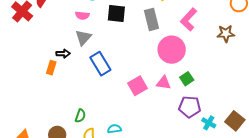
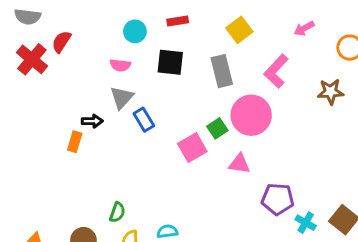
blue rectangle: (100, 64) -> (144, 120), moved, size x0.7
green square: (187, 79) -> (217, 128), moved
pink square: (137, 86) -> (192, 148), moved

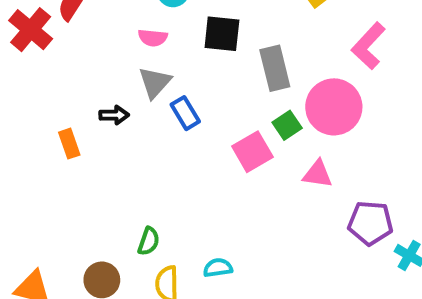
gray rectangle: (222, 71) -> (275, 68), moved
orange rectangle: (75, 142) -> (69, 144), moved, turned -36

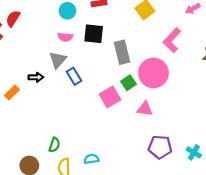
pink semicircle: (153, 38) -> (65, 37), moved
orange rectangle: (69, 144) -> (12, 93), turned 64
purple pentagon: (370, 223) -> (160, 147), moved

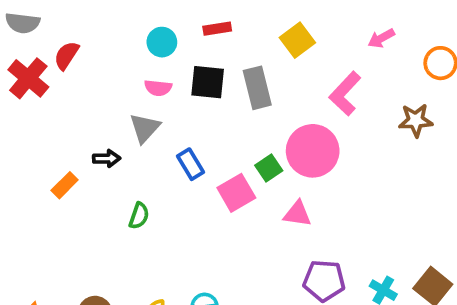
gray rectangle: (122, 52) -> (257, 88), moved
blue rectangle: (74, 76) -> (191, 164), moved
green semicircle: (54, 145) -> (139, 216), moved

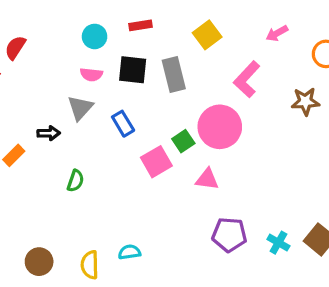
blue rectangle: (191, 164) -> (123, 124), moved

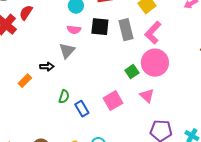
pink L-shape: (247, 79) -> (153, 33), moved
blue rectangle: (123, 124) -> (82, 109), moved
pink square: (156, 162) -> (113, 101), moved
pink triangle: (207, 179) -> (147, 96), turned 35

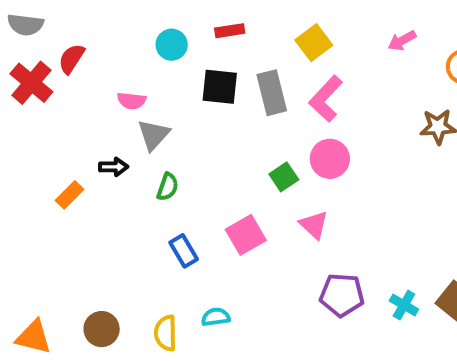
pink semicircle: (74, 30) -> (132, 101), moved
pink circle: (155, 63) -> (330, 159), size x0.7
green semicircle: (64, 97) -> (168, 187), moved

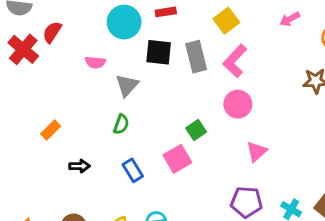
cyan circle: (172, 45) -> (124, 22), size x1.5
gray triangle: (154, 135) -> (127, 85), moved
black arrow: (114, 167) -> (79, 166), moved
green square: (284, 177) -> (196, 130), moved
pink triangle: (314, 225) -> (257, 152), moved, turned 35

